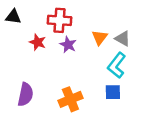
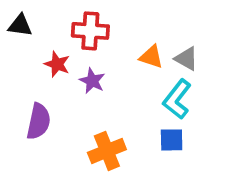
orange triangle: (100, 37) -> (151, 57), turned -49
purple star: (68, 45) -> (92, 81), moved
purple semicircle: (25, 95) -> (39, 121), moved

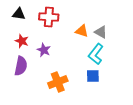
black triangle: (20, 25) -> (19, 14), moved
red star: (57, 64) -> (22, 41), moved
purple star: (92, 81) -> (44, 50), moved

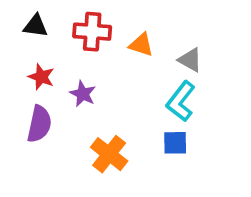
orange triangle: (82, 31) -> (141, 45), moved
orange cross: (58, 82) -> (109, 154), turned -30

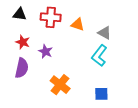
blue square: (175, 143) -> (101, 94), moved

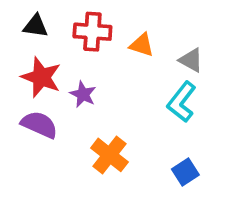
red star: (23, 42) -> (41, 77), size x1.5
purple semicircle: (22, 68) -> (39, 125), turned -78
blue square: (101, 94) -> (185, 172), turned -32

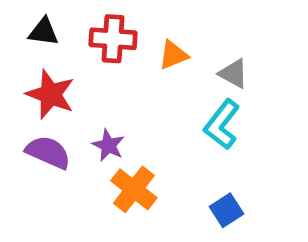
orange triangle: (142, 45) -> (173, 55), turned -40
purple star: (83, 94) -> (108, 145), moved

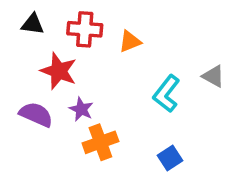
gray triangle: (233, 74) -> (213, 76), moved
red star: (50, 94) -> (59, 71), moved
orange cross: (134, 189) -> (100, 142), turned 32

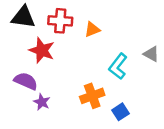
black triangle: (33, 24) -> (23, 17), size x1.5
purple star: (81, 109) -> (42, 102), moved
orange cross: (100, 142) -> (92, 96), moved

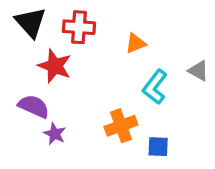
black triangle: (23, 17) -> (30, 22), turned 40
orange triangle: (92, 29) -> (135, 43), moved
blue square: (120, 112) -> (158, 147), turned 35

